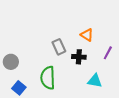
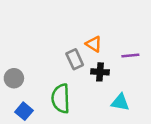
orange triangle: (87, 35) -> (94, 44), moved
purple line: (108, 53) -> (130, 55), moved, turned 56

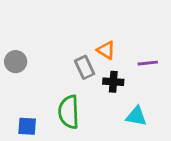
gray circle: (14, 78) -> (16, 62), moved
blue square: (24, 111) -> (27, 126), turned -36

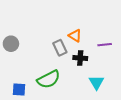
green semicircle: (69, 112) -> (49, 79), turned -115
cyan triangle: (136, 116) -> (97, 82), turned 49

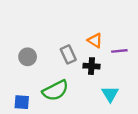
orange triangle: (75, 36) -> (95, 41), moved
gray circle: (11, 44) -> (28, 57), moved

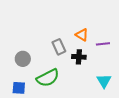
gray circle: (28, 57) -> (23, 59), moved
cyan triangle: (110, 94) -> (104, 81), moved

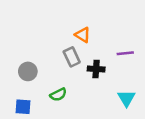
orange triangle: (82, 35) -> (83, 35), moved
green semicircle: (48, 78) -> (58, 95), size x0.6

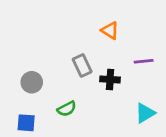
orange triangle: (83, 35) -> (110, 30), moved
cyan triangle: (127, 98) -> (145, 113), turned 30

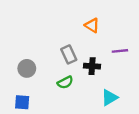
green semicircle: (67, 109) -> (65, 82), moved
cyan triangle: (145, 113) -> (110, 98), moved

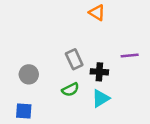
orange triangle: (92, 25) -> (97, 13), moved
cyan triangle: (110, 98) -> (101, 98), moved

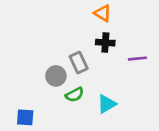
black cross: (99, 72) -> (105, 43), moved
gray circle: (29, 74) -> (56, 76), moved

